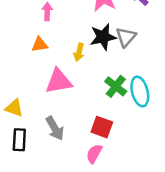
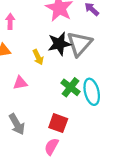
gray triangle: (126, 37) -> (79, 44), size x1.4
yellow arrow: (79, 52) -> (38, 57), turned -40
pink triangle: (59, 81) -> (20, 83), size x0.6

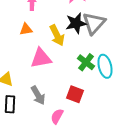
yellow arrow: (38, 57) -> (57, 35), size x1.5
pink triangle: (20, 83) -> (41, 58), size x1.6
pink semicircle: (51, 147) -> (57, 116), moved

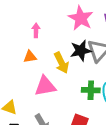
green cross: (86, 62) -> (91, 90), turned -36

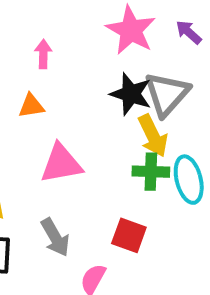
black star: (81, 51) -> (131, 94), turned 30
yellow arrow: (61, 63) -> (153, 136), moved

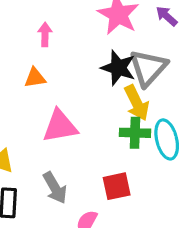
red square: (129, 235) -> (117, 186), turned -32

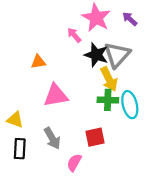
pink arrow: (45, 34) -> (74, 35), moved, turned -42

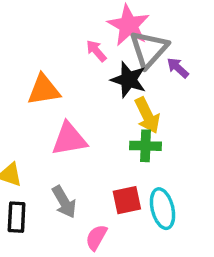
purple arrow: (130, 19) -> (178, 68), moved
gray triangle: (117, 55) -> (149, 49), moved
orange triangle: (38, 62) -> (44, 90), size x1.5
cyan ellipse: (130, 105) -> (163, 209), moved

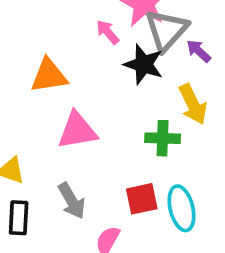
yellow arrow: (147, 115) -> (193, 104), moved

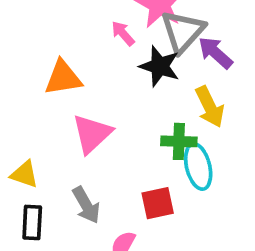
purple arrow: (199, 51) -> (215, 53), size x1.4
pink triangle: (77, 131) -> (92, 134), turned -33
cyan ellipse: (182, 208) -> (198, 167), moved

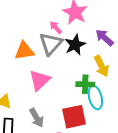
gray triangle: (183, 31) -> (51, 44), moved
black star: (160, 66) -> (75, 45), turned 30
red square: (158, 203) -> (74, 117), size x1.4

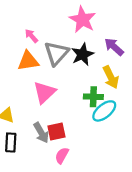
pink arrow: (56, 27) -> (31, 36), moved
cyan ellipse: (95, 97) -> (104, 111), turned 65
red square: (74, 117) -> (56, 132), moved, size x0.7

